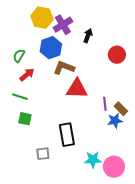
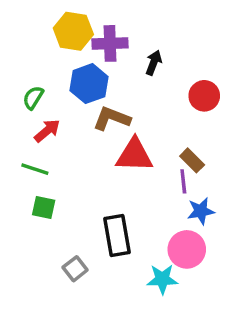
purple cross: (63, 25) -> (110, 43), turned 30
brown rectangle: (121, 109) -> (192, 160), moved
gray square: (43, 154) -> (75, 269), turned -32
pink circle: (114, 167) -> (187, 249), moved

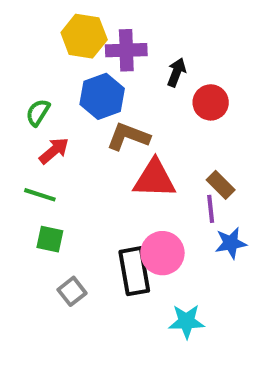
red circle: (204, 96) -> (211, 102), moved
pink circle: (187, 249) -> (162, 253), moved
gray square: (75, 269) -> (72, 291), moved

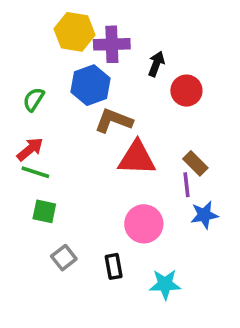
red arrow: (54, 151) -> (30, 149), moved
black rectangle: (134, 271) -> (114, 266), moved, size x0.6

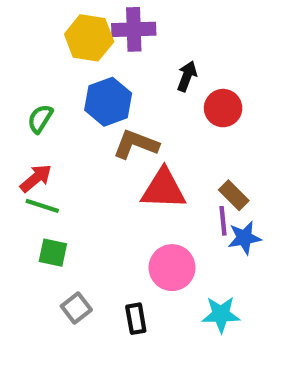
purple cross: (112, 44) -> (134, 29), moved
blue star: (204, 215) -> (244, 238), moved
cyan star: (165, 284) -> (221, 314), moved

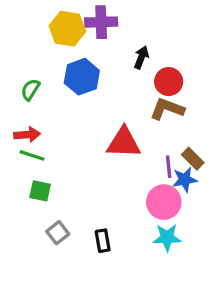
brown L-shape: (136, 144) -> (167, 109), moved
red arrow: (36, 178) -> (27, 135), turned 35
brown rectangle: (234, 195) -> (193, 159), moved
pink circle: (172, 268) -> (164, 202), moved

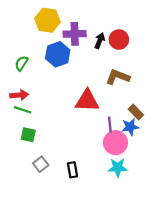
purple cross: (101, 22) -> (75, 34), moved
red circle: (169, 82) -> (119, 40), moved
purple line: (169, 167) -> (110, 125), moved

